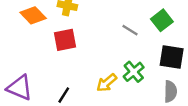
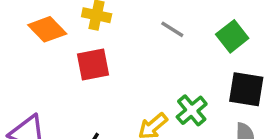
gray line: (130, 30) -> (172, 29), moved

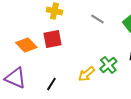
orange diamond: (47, 29) -> (26, 45), moved

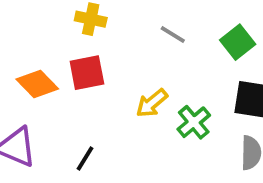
yellow arrow: (86, 74) -> (152, 103), moved

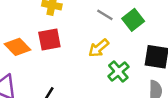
green square: (238, 42) -> (133, 20), moved
yellow arrow: (152, 103) -> (99, 48), moved

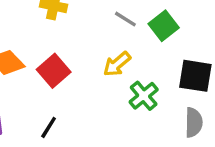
red square: (49, 39) -> (54, 71), moved, turned -30

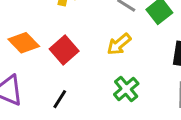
green cross: (144, 96) -> (126, 89), moved

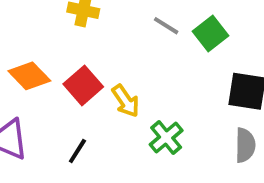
yellow arrow: (119, 44) -> (126, 101), moved, turned -85

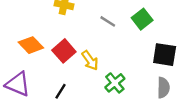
gray line: (166, 26) -> (108, 21), moved

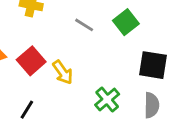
green cross: (115, 83) -> (107, 100), moved

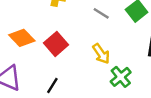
yellow arrow: (63, 72) -> (101, 54), moved

